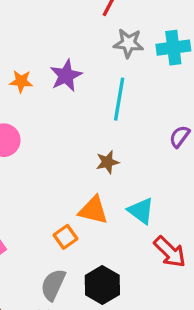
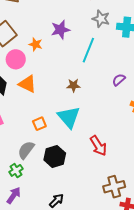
orange star: (21, 81) -> (36, 44), moved
orange triangle: (93, 210) -> (27, 84), moved
cyan triangle: (141, 211) -> (69, 117), moved, size x1.4

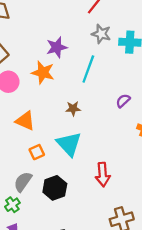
orange star: (36, 44) -> (43, 72), moved, size x1.5
orange triangle: (27, 84) -> (25, 121), moved
red arrow: (98, 146) -> (103, 174), turned 30

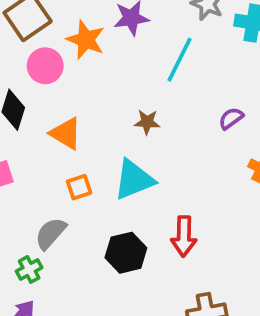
orange star: (43, 72) -> (86, 40), moved
cyan triangle: (69, 144) -> (134, 180), turned 44
black hexagon: (55, 188) -> (126, 253), moved

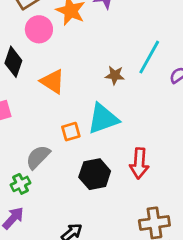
cyan line: (180, 60) -> (149, 57), moved
orange square: (79, 187) -> (71, 132), moved

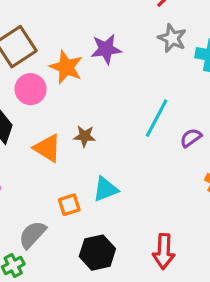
brown star: (115, 75) -> (85, 136), moved
cyan triangle: (103, 119) -> (105, 189), size x0.7
red arrow: (139, 163) -> (164, 251), moved

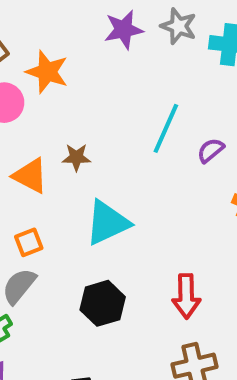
purple star: (106, 49) -> (124, 30), moved
cyan triangle: (105, 189) -> (107, 223), size x1.4
orange square: (69, 205) -> (29, 242), moved

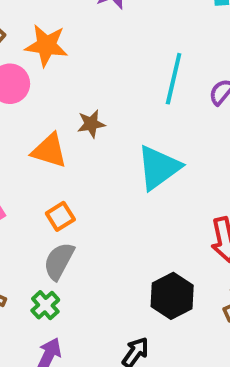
cyan triangle: (107, 223) -> (159, 167), moved
black hexagon: (103, 303) -> (172, 296), moved

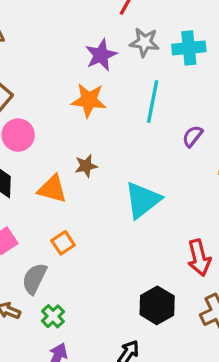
orange star: (46, 45) -> (89, 100), moved
cyan line: (174, 79) -> (153, 102), moved
gray semicircle: (59, 261) -> (34, 279), moved

